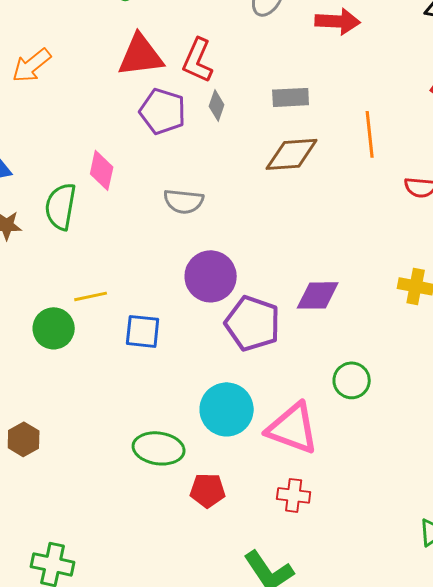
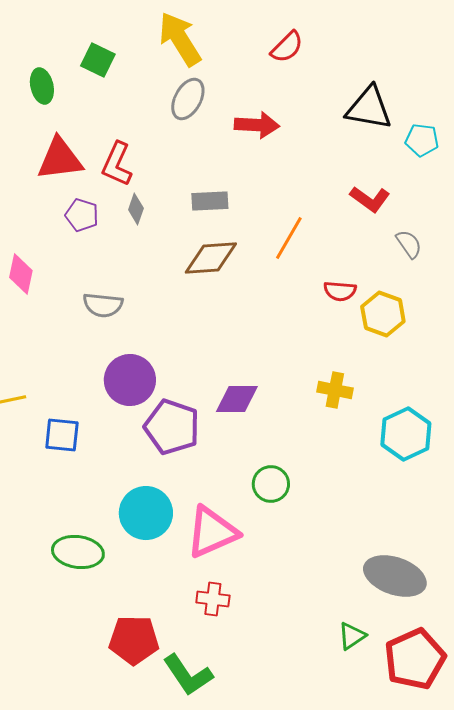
purple pentagon: (163, 111) -> (82, 215), size x0.7
orange line: (370, 134) -> (289, 238), turned 36
pink triangle: (293, 428) -> (212, 532), turned -44
red pentagon: (208, 490) -> (134, 640), moved, size x1.4

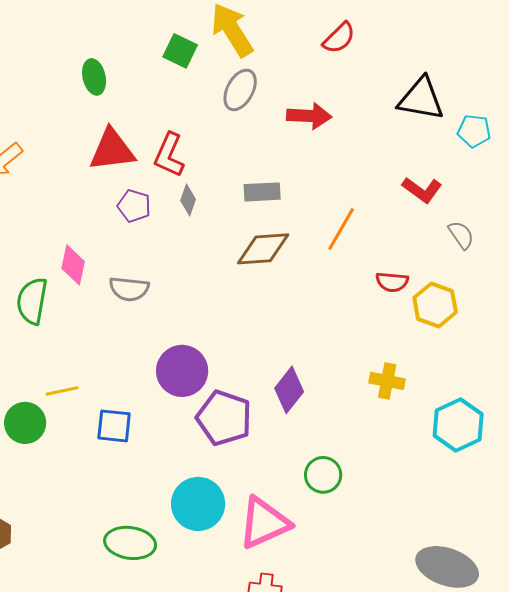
green square: (98, 60) -> (180, 51), moved
gray semicircle: (103, 305) -> (129, 289), moved
purple diamond: (237, 399) -> (289, 390), turned -51

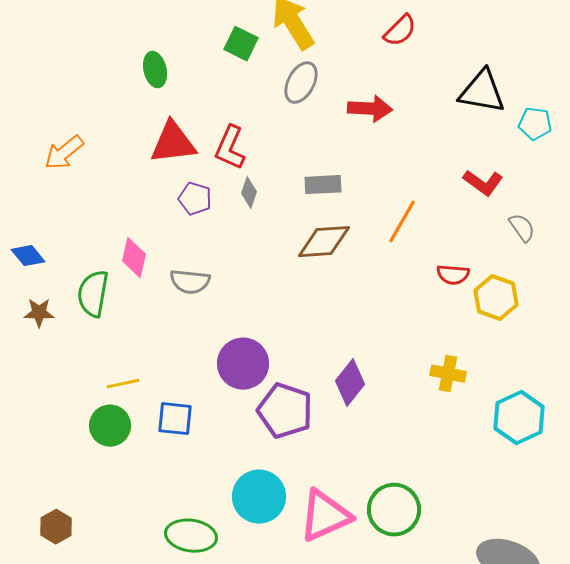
green circle: (25, 423) -> (110, 426), moved
green circle: (323, 475) -> (394, 510), moved, size x1.4

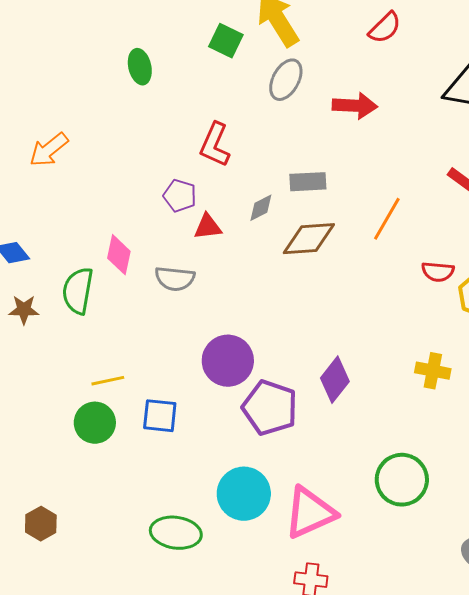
red triangle: (173, 143) -> (208, 227), moved, size x0.6
gray diamond: (249, 193) -> (261, 208), moved, turned 44
green circle: (394, 510) -> (402, 480), moved

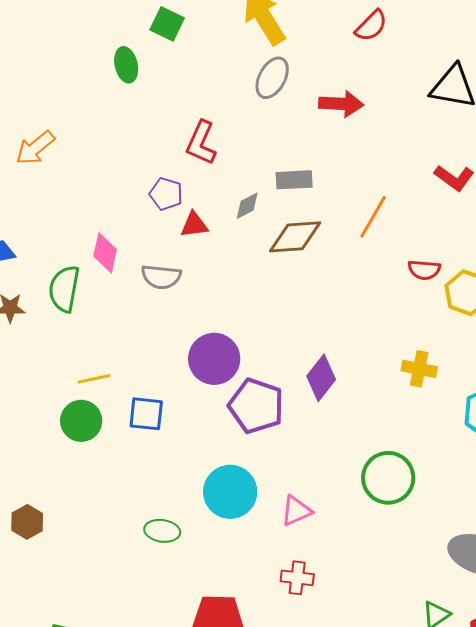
green square: (226, 41) -> (167, 24), moved
pink triangle: (310, 513) -> (296, 511), size x0.6
green ellipse: (176, 533) -> (162, 531), size x0.7

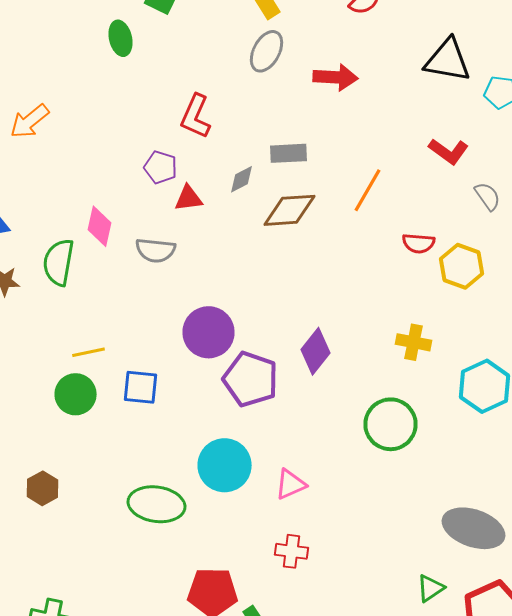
green circle: (388, 478) -> (390, 424), moved
brown hexagon: (27, 522) -> (42, 488), moved
green ellipse: (162, 531) -> (156, 504), size x1.6

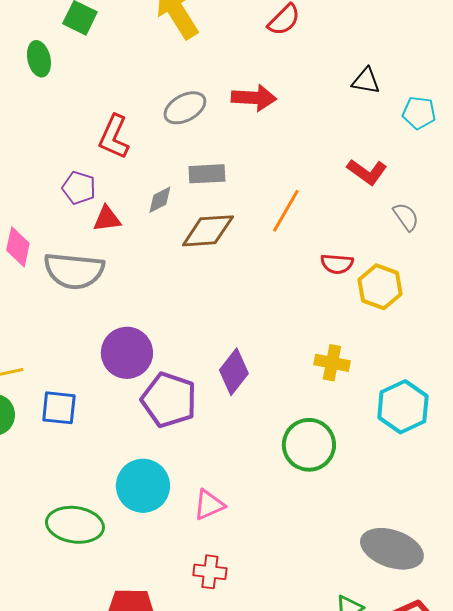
gray ellipse: (266, 51) -> (185, 108), moved, turned 33
black triangle: (448, 60) -> (366, 81), size x0.6
gray semicircle: (156, 250) -> (74, 271), size x1.5

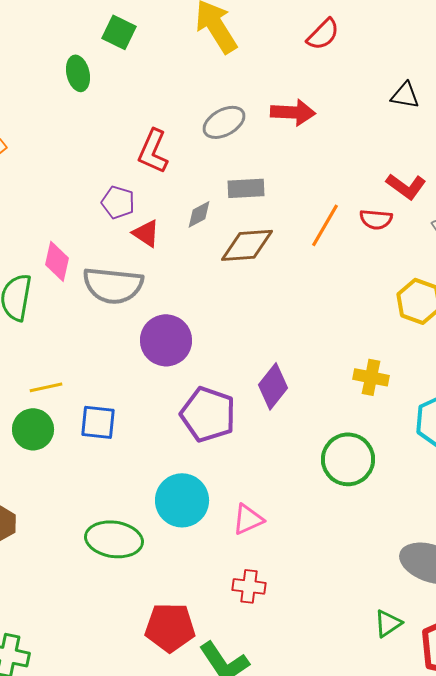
red triangle: (107, 219) -> (146, 233), turned 40
red semicircle: (337, 264) -> (376, 219), moved
purple circle: (127, 353) -> (166, 340), moved

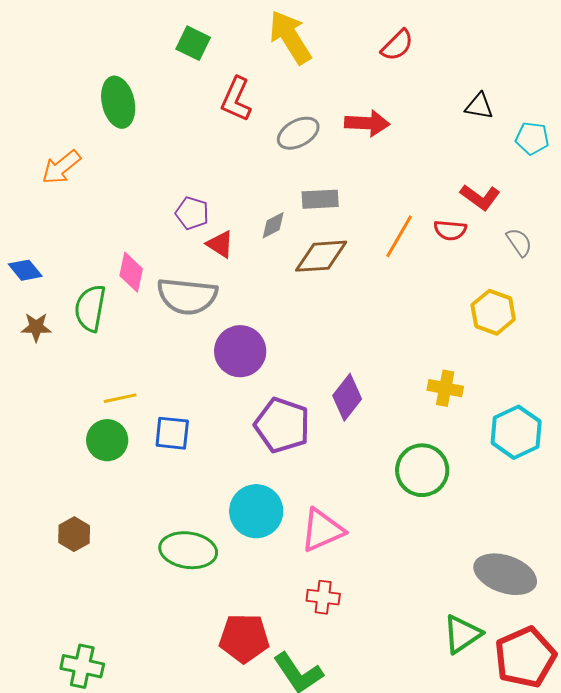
green ellipse: (78, 73) -> (118, 102), moved, size x1.4
red L-shape: (153, 151) -> (236, 99), moved
pink triangle: (248, 519) -> (322, 530), size x1.4
green triangle: (388, 623) -> (462, 634), size x1.4

